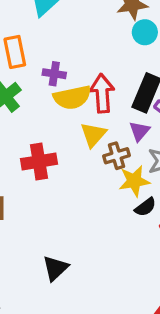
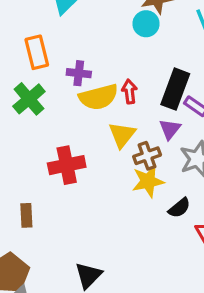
cyan circle: (145, 32) -> (146, 24), moved
red arrow: (102, 93) -> (129, 92), size x0.6
yellow star: (134, 181) -> (148, 181), moved

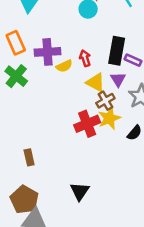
purple cross: (79, 73) -> (48, 52), size x1.5
yellow semicircle: (98, 97) -> (64, 66), size x0.6
yellow triangle: (122, 135) -> (96, 82), moved, turned -30
red cross: (67, 165) -> (87, 124), moved

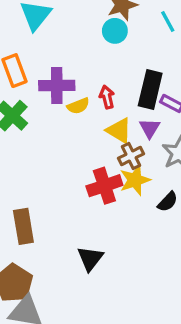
brown rectangle: (29, 157) -> (23, 226), size x1.5
black triangle: (80, 191) -> (90, 258), moved

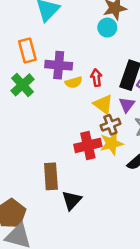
brown rectangle: (23, 226) -> (51, 176), moved

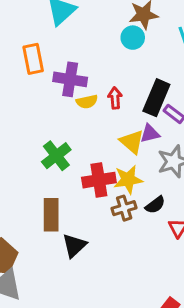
green cross: (23, 85) -> (56, 156), moved
yellow triangle: (103, 104) -> (132, 142), moved
purple triangle: (127, 105) -> (150, 134), turned 35
brown cross: (110, 125) -> (124, 208), moved

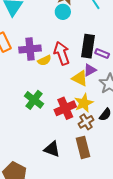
red arrow: (115, 98) -> (62, 53), size x1.6
brown rectangle: (51, 215) -> (83, 147), moved
black triangle: (74, 246) -> (52, 149), moved, turned -42

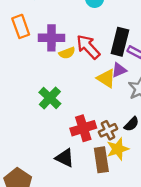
red arrow: (62, 53) -> (88, 47), turned -30
yellow star: (84, 103) -> (118, 149), moved
red cross: (65, 108) -> (83, 128), moved

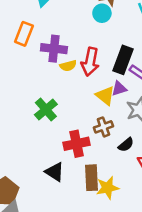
orange rectangle: (21, 26) -> (24, 34), turned 35
red arrow: (88, 47) -> (90, 62), turned -132
brown cross: (108, 130) -> (103, 127), moved
yellow star: (118, 149) -> (107, 188), moved

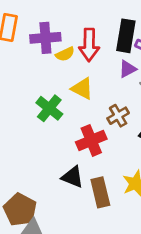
yellow triangle: (105, 96) -> (82, 89), moved
brown rectangle: (92, 178) -> (100, 192), moved

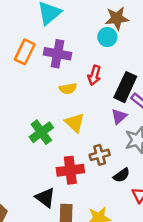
purple cross: (45, 38) -> (57, 54), moved
red arrow: (89, 45) -> (94, 75), moved, size x0.7
purple triangle: (128, 69) -> (119, 116), turned -30

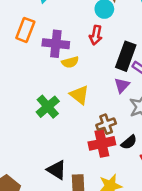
purple cross: (57, 54) -> (56, 44), moved
red arrow: (94, 75) -> (96, 35), moved
red cross: (70, 170) -> (102, 143), moved

